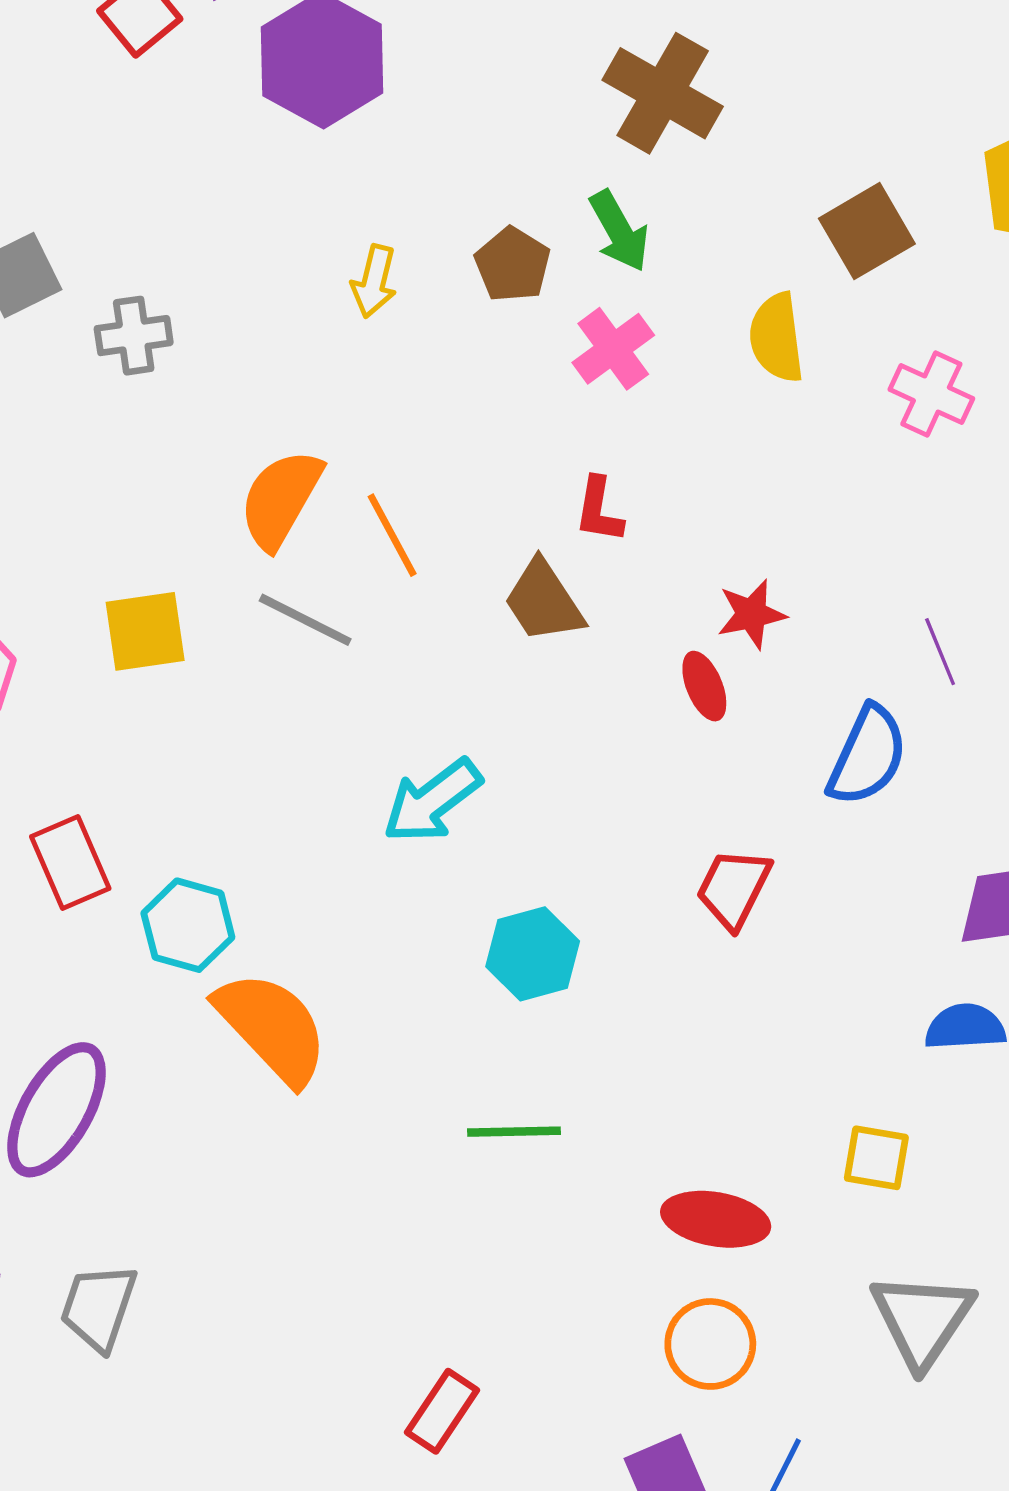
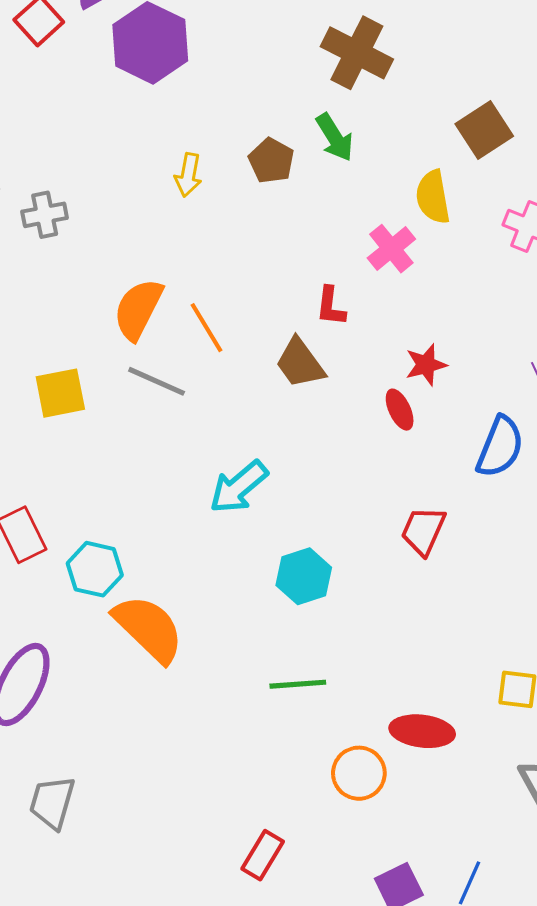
pink cross: (613, 349) -> (391, 249), moved
orange circle: (710, 1344) -> (359, 773), moved

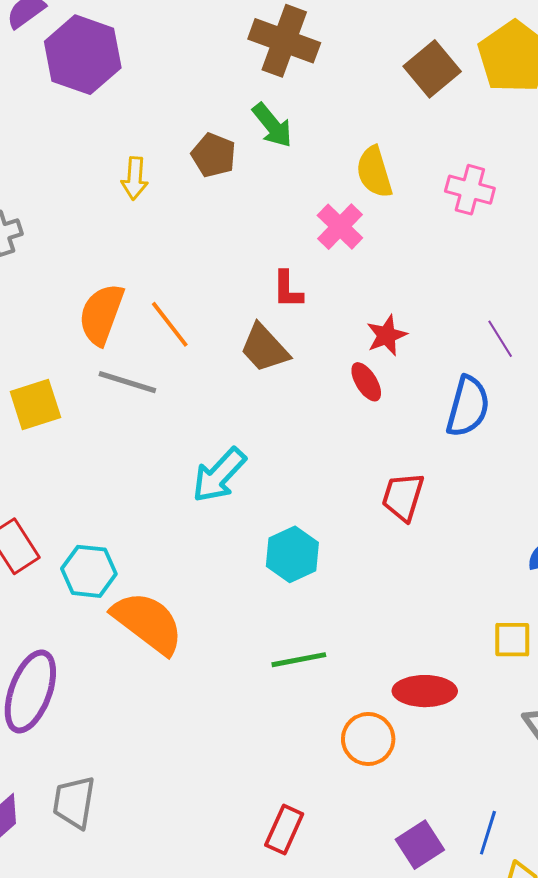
brown square: (484, 130) -> (432, 69), moved

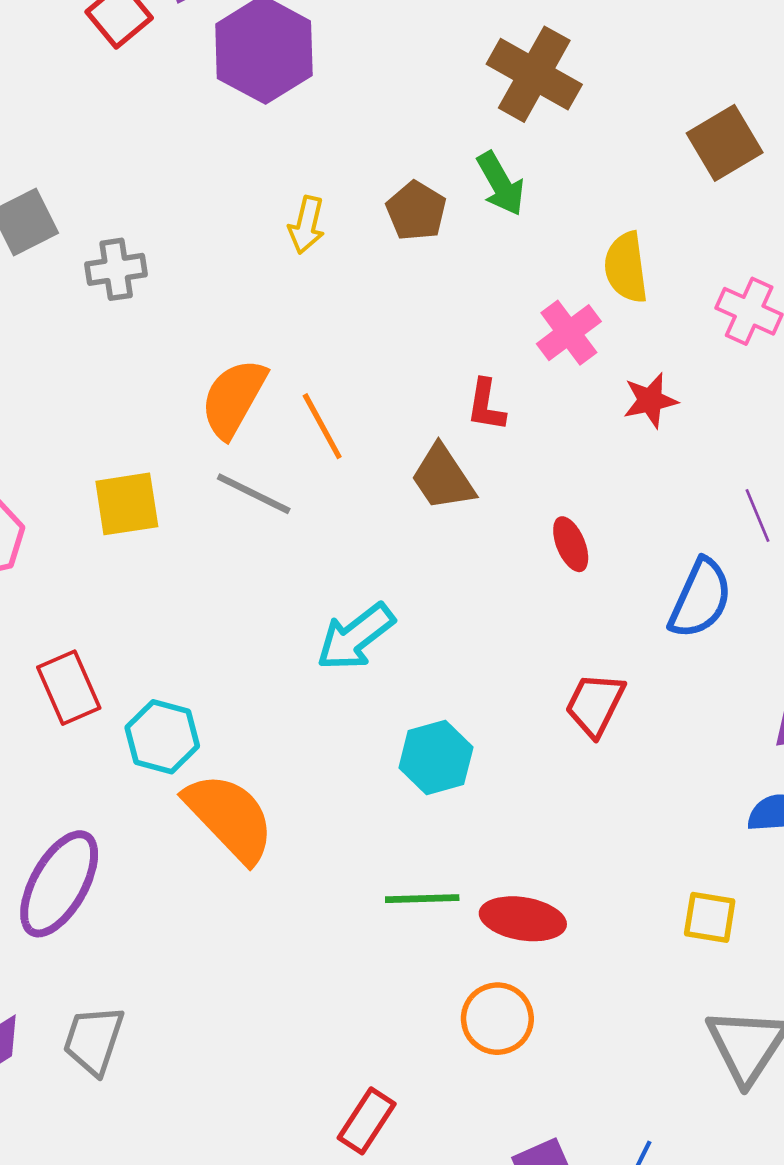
red star: (387, 335) -> (650, 400), moved
red ellipse: (425, 691) -> (523, 919), moved

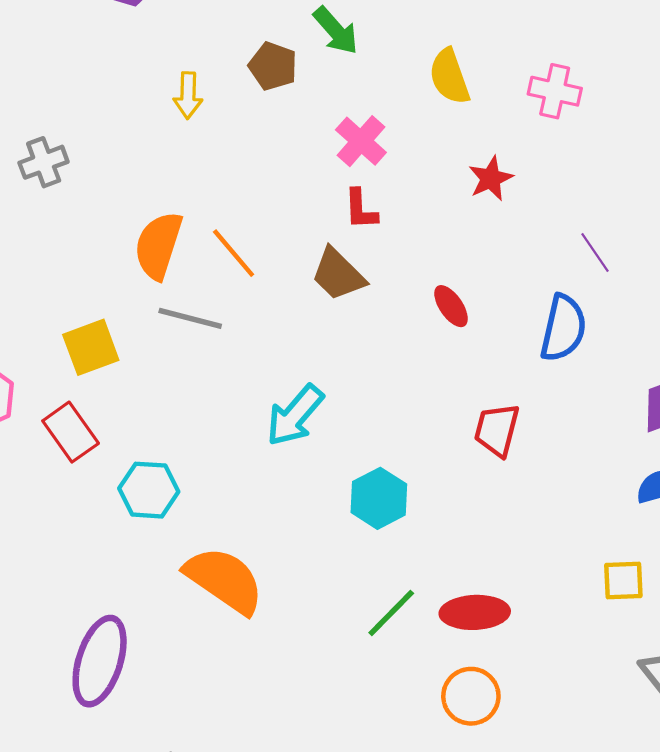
pink cross: (569, 333) -> (361, 141), moved
red rectangle: (69, 688) -> (71, 432), moved
cyan hexagon: (162, 737) -> (149, 490), moved
green line: (422, 899) -> (391, 613), turned -32

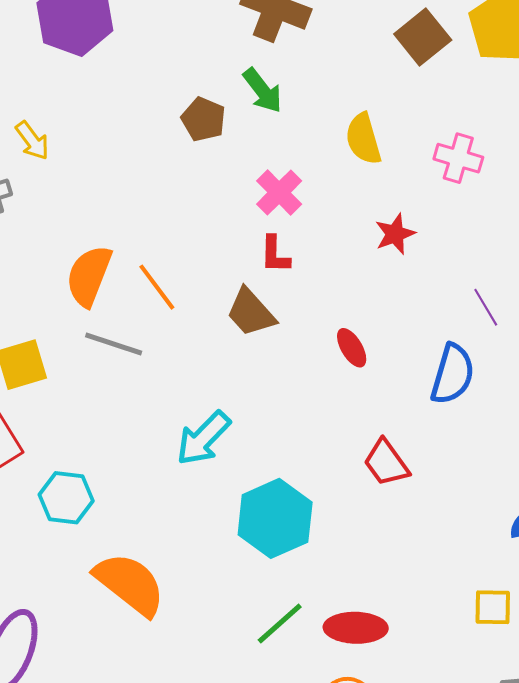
yellow arrow: (188, 95) -> (32, 141), moved, turned -42
red trapezoid: (497, 430) -> (386, 463), turned -54
cyan hexagon: (379, 498) -> (275, 518), size x1.4

